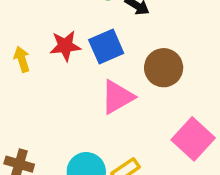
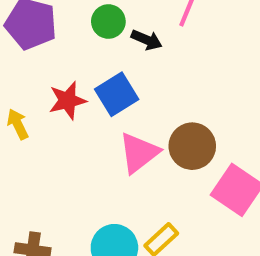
brown circle: (164, 68) -> (192, 146), moved

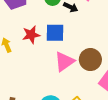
blue square: (117, 94) -> (55, 33), turned 30

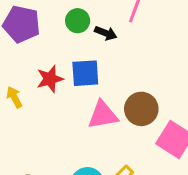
pink triangle: (64, 62) -> (103, 115), turned 30

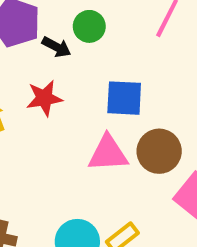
black arrow: (106, 33) -> (57, 47), moved
blue square: (85, 73) -> (124, 98), moved

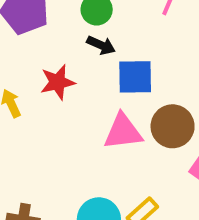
black arrow: (57, 47) -> (101, 45), moved

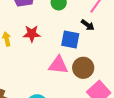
black arrow: (101, 45) -> (88, 25), moved

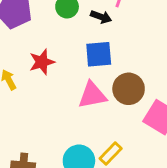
black arrow: (88, 25) -> (101, 17), moved

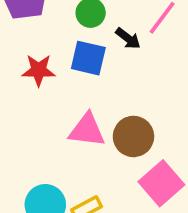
blue square: (99, 54) -> (88, 58), moved

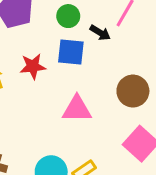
brown circle: (133, 136) -> (133, 91), moved

